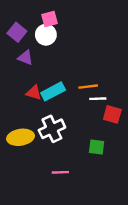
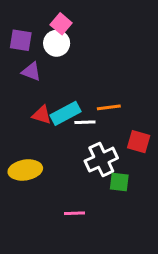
pink square: (49, 19) -> (61, 24), turned -35
purple square: (17, 32) -> (21, 40), turned -30
white line: (98, 99) -> (85, 122), moved
white cross: (52, 129) -> (101, 160), moved

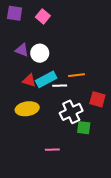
purple square: (21, 40) -> (15, 13), moved
white circle: (57, 43) -> (40, 53), moved
yellow ellipse: (25, 170) -> (27, 109), moved

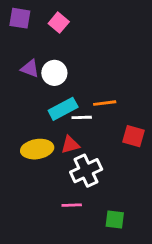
red triangle: (29, 80) -> (70, 145), moved, turned -32
white cross: (71, 112) -> (86, 171), moved
green square: (84, 128) -> (115, 220), moved

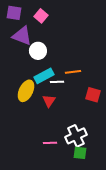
purple triangle: (30, 69) -> (22, 36), moved, size x1.5
red triangle: (70, 145) -> (49, 101), turned -40
yellow ellipse: (37, 149) -> (26, 91), moved, turned -55
white cross: (86, 171) -> (76, 136), moved

